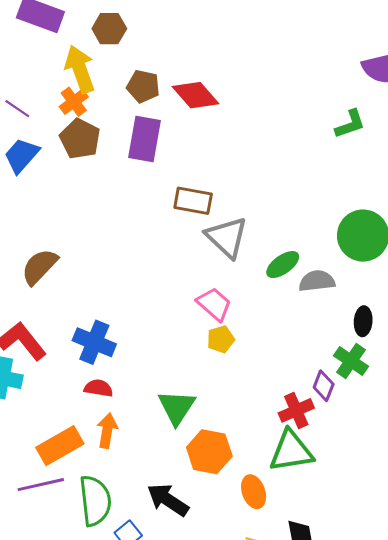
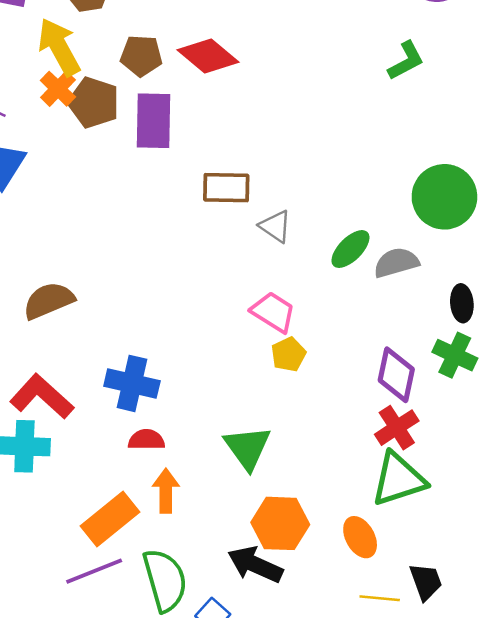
brown pentagon: (80, 139) -> (94, 103), moved
gray triangle: (227, 237) -> (275, 226), size x0.6
brown semicircle: (39, 267) -> (49, 301), turned 33
purple diamond: (324, 386) -> (396, 375), moved, size x1.4
orange hexagon: (209, 452) -> (280, 523), moved

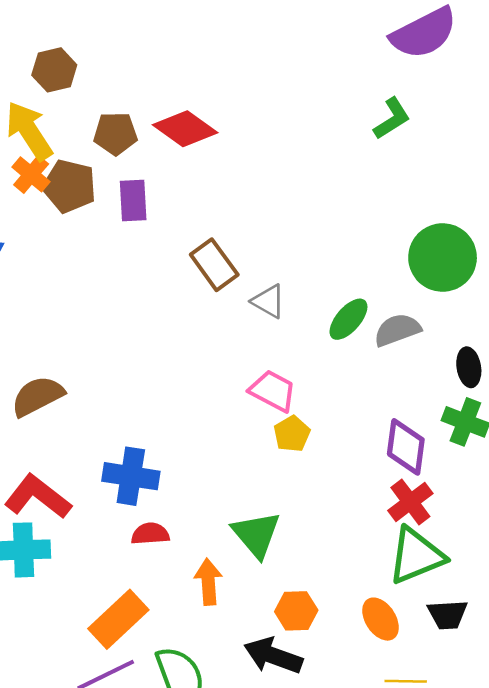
purple rectangle: (153, 121) -> (133, 201), size x0.7
brown rectangle: (226, 188) -> (214, 265), turned 57
orange arrow: (166, 491) -> (208, 582), moved
orange hexagon: (280, 523) -> (296, 611), size x0.7
black trapezoid: (426, 582) -> (448, 615), moved, turned 111

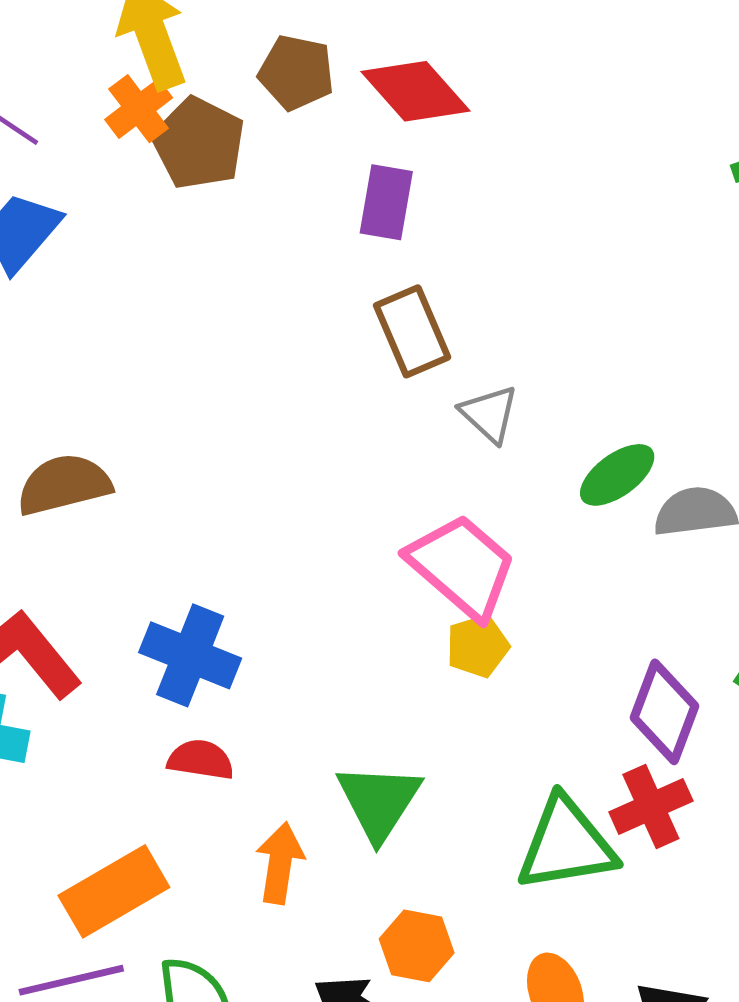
purple rectangle: (133, 201) -> (386, 202), moved
pink trapezoid: (273, 391) -> (462, 566), size x1.4
green triangle: (416, 556) -> (566, 845), moved

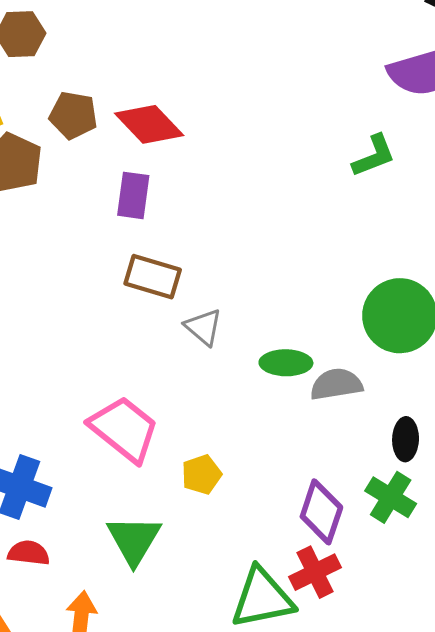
brown rectangle: (412, 331) -> (153, 277), turned -48
green ellipse: (617, 475) -> (286, 363), turned 39
pink trapezoid: (462, 566) -> (124, 429), moved
green triangle: (379, 802) -> (134, 540), moved

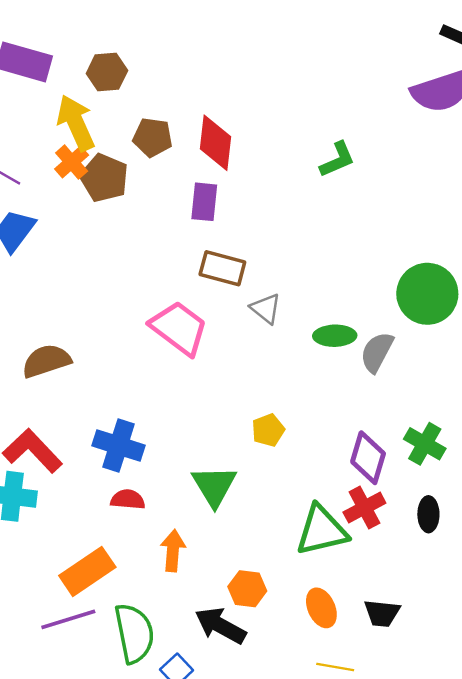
red diamond: (149, 124) -> (215, 143), turned 52
green L-shape: (374, 156) -> (337, 160), moved
gray semicircle: (336, 384) -> (377, 352), turned -51
pink trapezoid: (124, 429) -> (179, 328), moved
black ellipse: (406, 439) -> (428, 514), moved

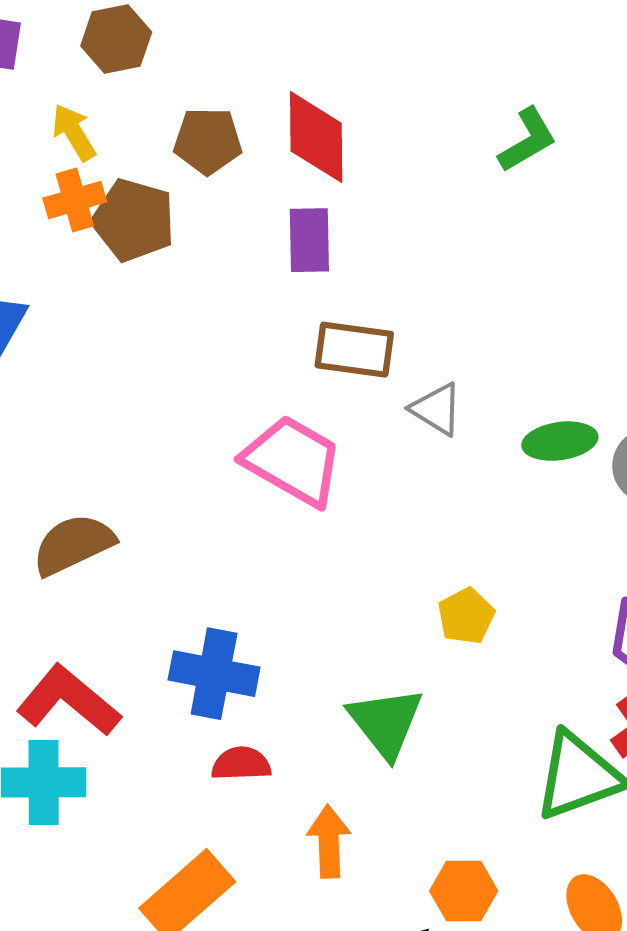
yellow arrow: (76, 123) -> (74, 132), size x0.6
orange cross: (72, 162) -> (75, 200), turned 32

